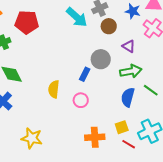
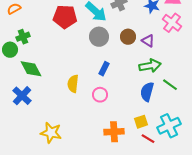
red pentagon: (27, 22) -> (65, 17), moved
brown circle: (109, 26) -> (128, 37), moved
gray circle: (101, 59) -> (99, 37), moved

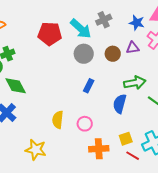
purple triangle: (148, 41) -> (133, 48), moved, turned -40
yellow semicircle: (73, 84) -> (58, 120), moved
blue semicircle: (147, 92) -> (120, 104), moved
pink circle: (100, 95) -> (85, 124), moved

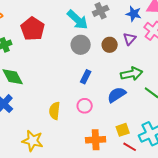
red pentagon: (50, 34) -> (33, 29), moved, turned 30
purple triangle: (133, 48) -> (130, 39), turned -40
blue semicircle: (120, 104) -> (117, 95), turned 42
pink circle: (85, 124) -> (85, 106), moved

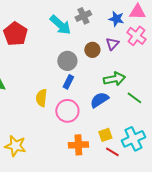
gray circle: (81, 45) -> (67, 61), moved
pink circle: (85, 106) -> (67, 111), size x1.5
yellow semicircle: (55, 111) -> (41, 98), moved

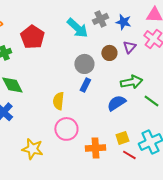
blue star: (116, 19) -> (123, 22), moved
pink circle: (67, 111) -> (66, 129), moved

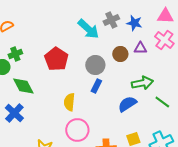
red pentagon: (32, 37) -> (56, 59), moved
purple triangle: (129, 47) -> (140, 48), turned 48

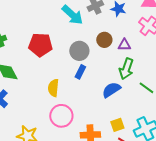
purple triangle: (140, 48) -> (124, 45), moved
red pentagon: (56, 59) -> (40, 45), turned -30
green arrow: (142, 83) -> (126, 69), turned 120

